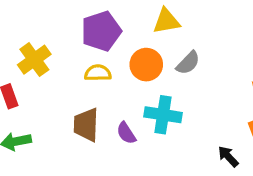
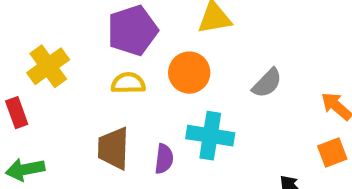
gray semicircle: (188, 63) -> (267, 83), moved
purple semicircle: (126, 133) -> (164, 159), turned -140

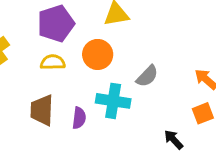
gray semicircle: (267, 83) -> (147, 76), moved

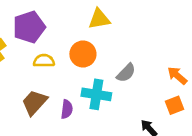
purple pentagon: (56, 24) -> (29, 27), moved
brown trapezoid: (42, 110) -> (34, 103), turned 40

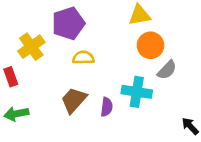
orange circle: (83, 54) -> (150, 45), moved

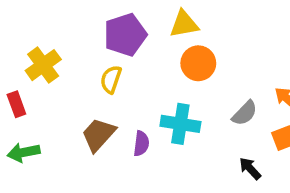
purple pentagon: (68, 23) -> (125, 35), moved
yellow semicircle: (83, 58) -> (111, 79), turned -70
gray semicircle: (167, 70) -> (245, 113), moved

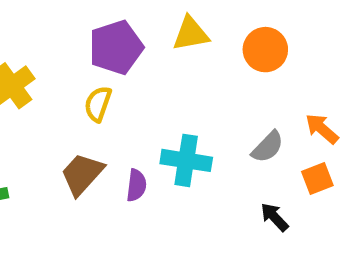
orange circle: (198, 63) -> (265, 50), moved

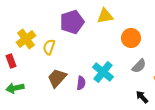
orange circle: (265, 50) -> (131, 38), moved
yellow semicircle: (98, 104) -> (49, 47), moved
cyan cross: (186, 160) -> (103, 72), turned 30

